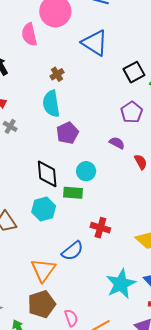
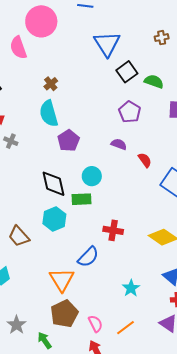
blue triangle: (95, 43) -> (107, 44), moved, turned 32
cyan star: (121, 284) -> (131, 288), moved, size x0.6

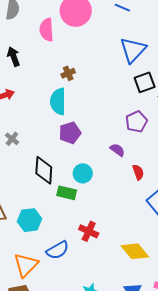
gray cross: (11, 141) -> (12, 139), moved
cyan hexagon: (54, 219) -> (30, 220), moved

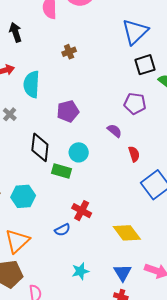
cyan semicircle: (58, 101) -> (32, 84), moved
purple pentagon: (136, 122) -> (135, 104), turned 30
blue semicircle: (58, 250) -> (62, 230), moved, size x0.7

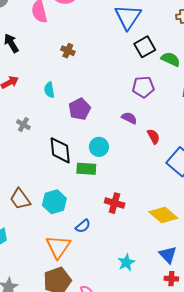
brown cross: (69, 52) -> (68, 51), turned -32
cyan semicircle: (32, 84) -> (49, 90), moved, size x0.6
blue semicircle: (62, 230) -> (83, 226), moved

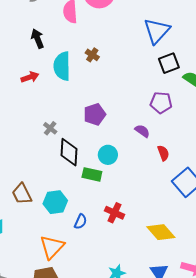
cyan semicircle: (49, 90) -> (62, 66), moved, size x1.8
gray cross: (23, 125) -> (50, 128), moved
blue semicircle: (83, 226) -> (81, 222), moved, turned -35

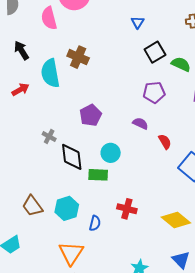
blue triangle: (157, 31) -> (138, 22), size x0.5
brown cross: (92, 55) -> (78, 57), size x1.5

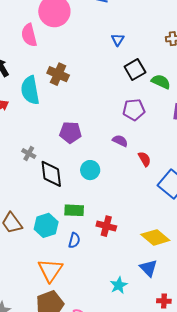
purple pentagon: (91, 115) -> (70, 132), turned 30
green rectangle: (98, 175) -> (74, 210), moved
blue triangle: (181, 260) -> (148, 268), moved

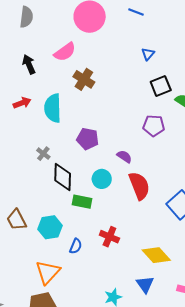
pink semicircle: (29, 35) -> (65, 52), moved, turned -120
cyan semicircle: (30, 90) -> (53, 108), moved
purple semicircle: (120, 141) -> (124, 157), moved
red semicircle: (144, 159) -> (139, 186), moved, size x1.8
green rectangle: (74, 210) -> (82, 202), moved

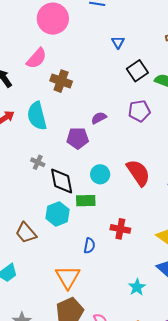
purple semicircle: (124, 157) -> (99, 118), moved, turned -49
cyan hexagon: (50, 227) -> (57, 214), moved

